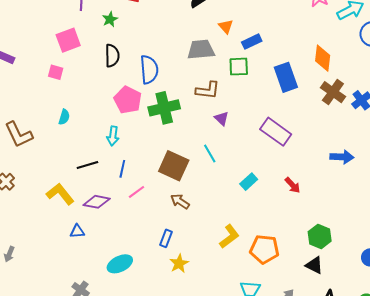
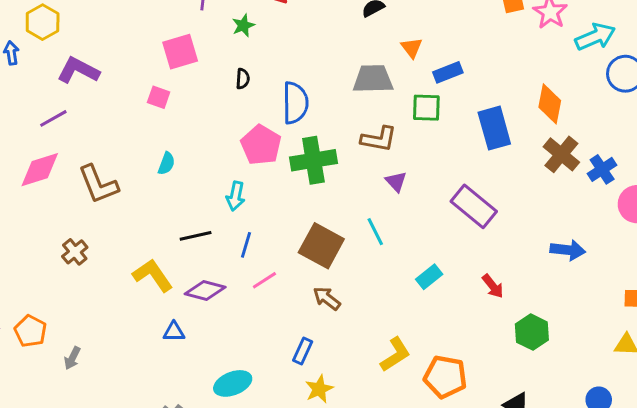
black semicircle: (112, 56) -> (243, 79), size x0.6
green hexagon: (320, 236) -> (532, 332), moved

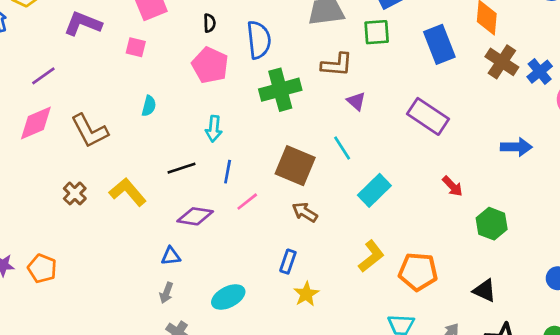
purple L-shape: (78, 70) -> (83, 24), moved
pink pentagon: (261, 145) -> (210, 65), moved
yellow L-shape: (153, 275) -> (128, 192), moved
cyan rectangle: (429, 277) -> (374, 190), moved, size x1.4
gray arrow: (72, 358) -> (166, 293), moved

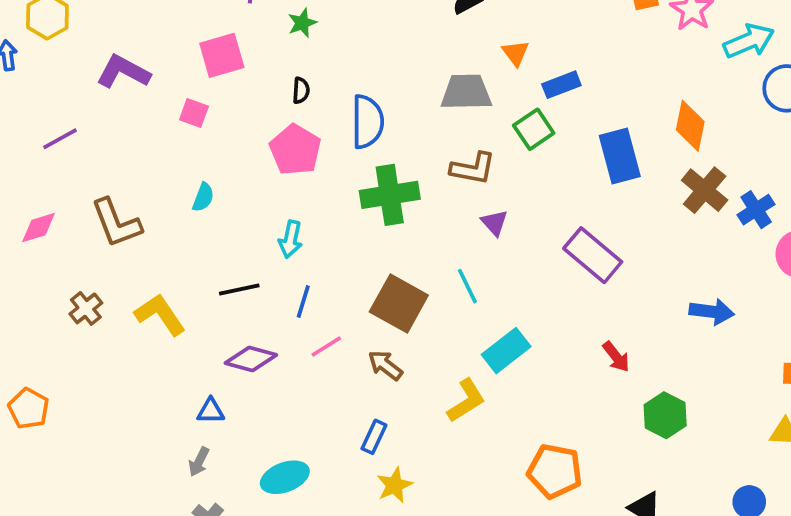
green square: (377, 32) -> (534, 129), turned -36
pink diamond: (36, 123) -> (38, 228), moved, size x0.7
brown arrow: (305, 212) -> (385, 365), moved
yellow L-shape: (371, 256) -> (466, 401), moved

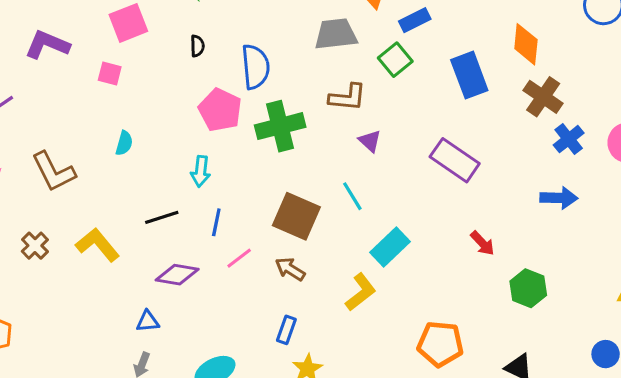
pink pentagon: (295, 150) -> (220, 110), moved
blue cross: (756, 210) -> (569, 139), moved

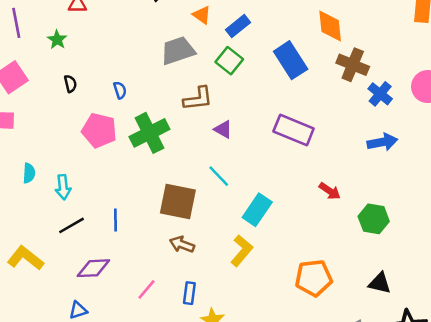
blue semicircle: (256, 67) -> (120, 90), size x0.5
cyan arrow: (201, 171) -> (63, 187), moved
pink line: (239, 258) -> (147, 289), moved

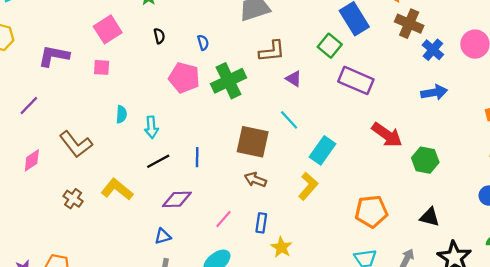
green square: (229, 61) -> (330, 46), moved
red arrow: (330, 191) -> (387, 135), size x1.6

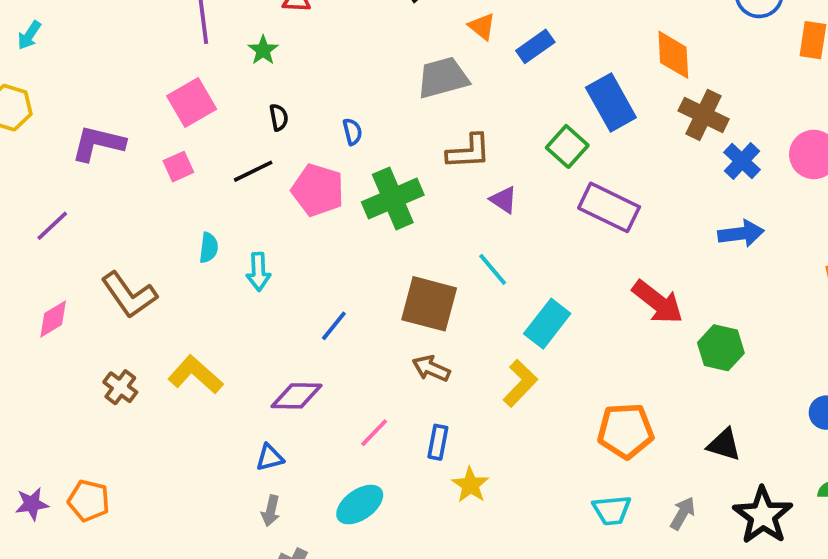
pink square: (102, 67) -> (178, 167), turned -30
blue line: (197, 157) -> (334, 326), turned 36
black line: (158, 161) -> (253, 171), moved

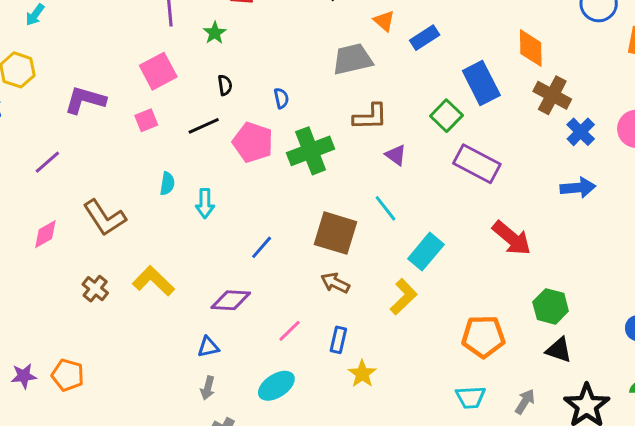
green hexagon: (721, 348) -> (551, 306), moved

